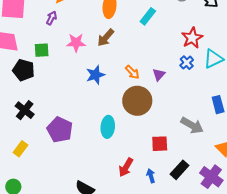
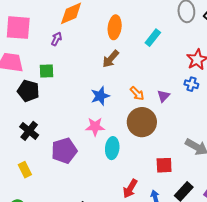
pink star: (76, 43) -> (95, 127), moved
blue cross: (187, 63) -> (191, 84), turned -32
purple pentagon: (60, 130) -> (64, 151), turned 30
yellow rectangle: (21, 149) -> (25, 170), turned -63

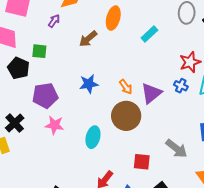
brown arrow: (111, 59) -> (88, 39), moved
purple triangle: (163, 96) -> (151, 93), size x1.6
pink star: (95, 127) -> (55, 125), moved
black cross: (29, 131) -> (15, 123), moved
purple pentagon: (64, 151) -> (45, 96), moved

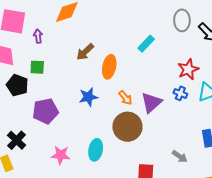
orange ellipse: (113, 18) -> (109, 67), moved
purple arrow: (54, 21) -> (38, 36), moved, turned -40
pink star: (55, 125) -> (61, 155), moved
gray arrow: (176, 149) -> (180, 156), size x0.7

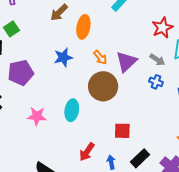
green square: (37, 67) -> (11, 29), turned -35
blue cross: (180, 93) -> (156, 82), moved
gray arrow: (180, 156) -> (157, 60), moved

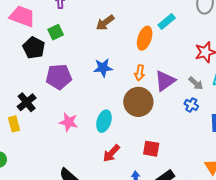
orange ellipse: (83, 27) -> (145, 38), moved
orange arrow: (100, 57) -> (140, 73), turned 42
red arrow: (87, 152) -> (111, 153), moved

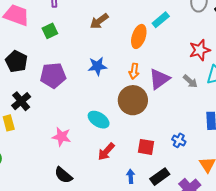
black pentagon: (34, 48) -> (16, 61), moved
blue cross: (191, 105) -> (179, 140), moved
cyan ellipse: (104, 121) -> (99, 120), turned -75
pink star: (69, 122) -> (62, 137), moved

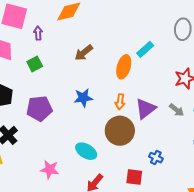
blue cross: (179, 140) -> (156, 158), moved

